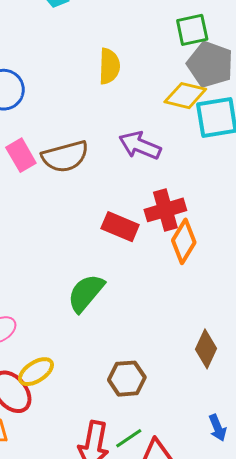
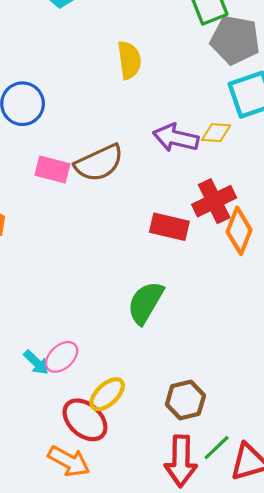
yellow diamond: (185, 96) -> (216, 133), moved, size x0.7
pink rectangle: (21, 155) -> (52, 170), turned -36
brown hexagon: (127, 379) -> (185, 400), moved

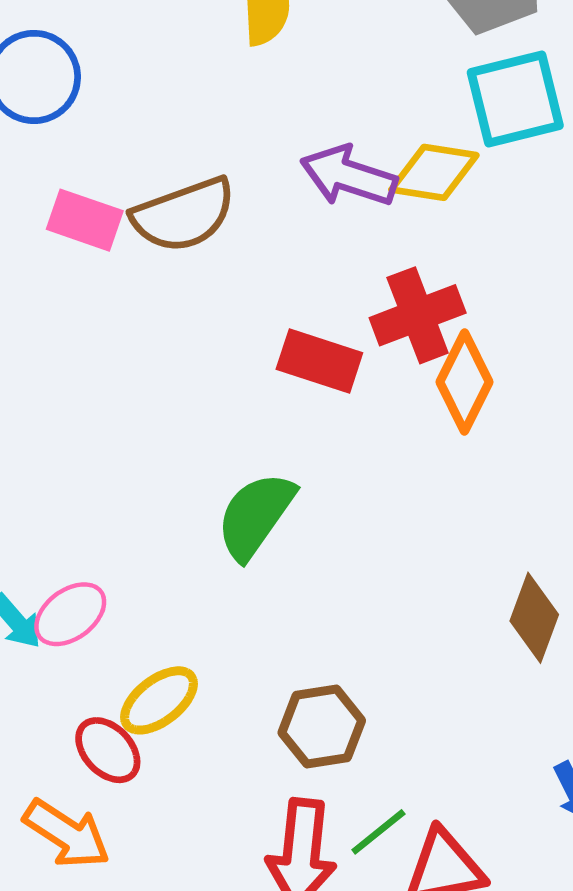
yellow diamond: (216, 133) -> (434, 172), size x1.4
red ellipse: (85, 420) -> (108, 750), size x0.7

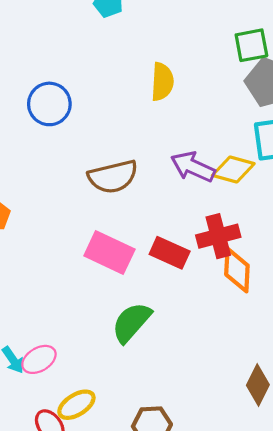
pink rectangle: (85, 220) -> (109, 253), moved, size x1.4
orange diamond: (464, 382) -> (237, 270), turned -30

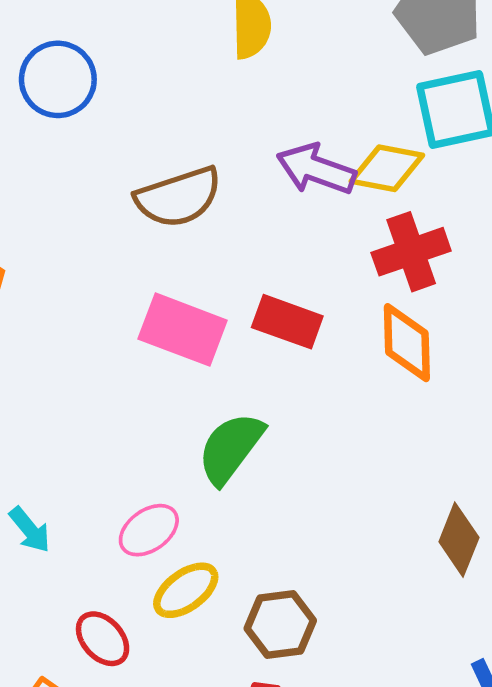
red cross: (218, 236) -> (411, 252), moved
pink ellipse: (39, 359) -> (149, 530), moved
yellow ellipse: (76, 405) -> (186, 590), moved

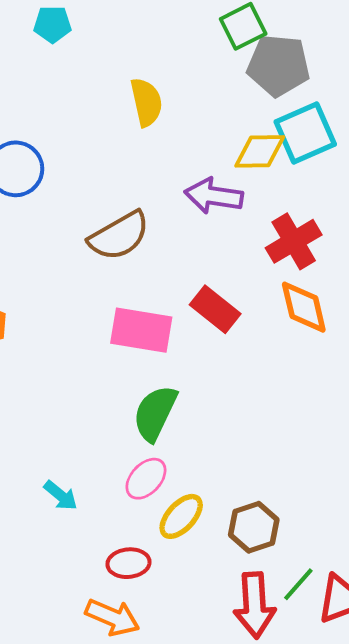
yellow diamond: (387, 168) -> (260, 151), moved
red rectangle: (287, 322) -> (215, 309), turned 30
green semicircle: (231, 448) -> (155, 413), moved
red ellipse: (103, 639) -> (128, 563), turned -42

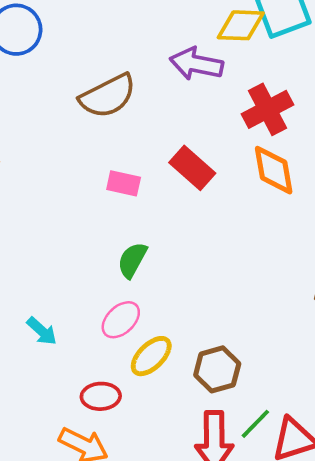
pink rectangle: (141, 330) -> (124, 183), size x0.6
green semicircle: (155, 413) -> (132, 260), size x0.7

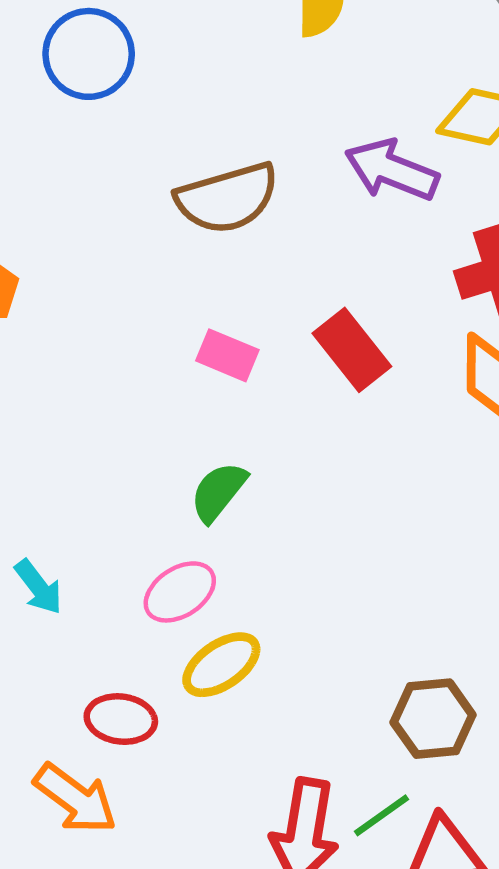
brown hexagon: (217, 369) -> (433, 719), moved

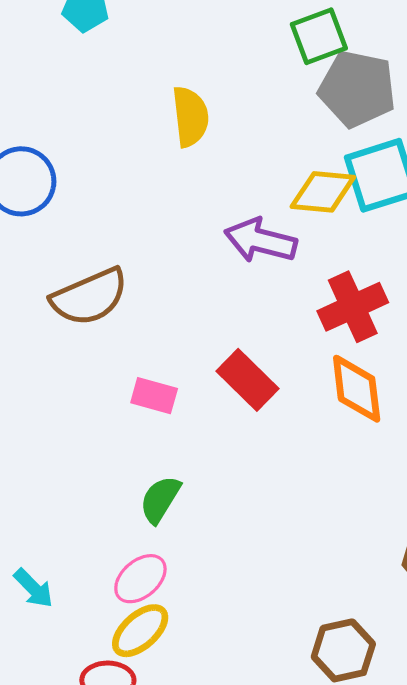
brown semicircle: (227, 198) -> (89, 297), moved
yellow ellipse: (221, 665) -> (140, 631), moved

